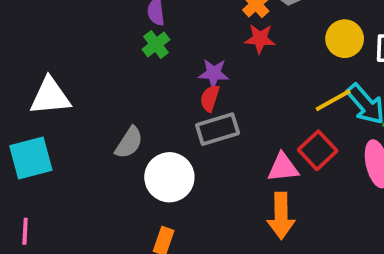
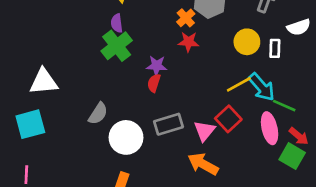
green cross: (156, 44) -> (117, 46), size x1.6
gray rectangle: (218, 129) -> (169, 124), moved
pink triangle: (283, 168) -> (204, 131), turned -45
orange arrow: (281, 216) -> (203, 164), turned 120

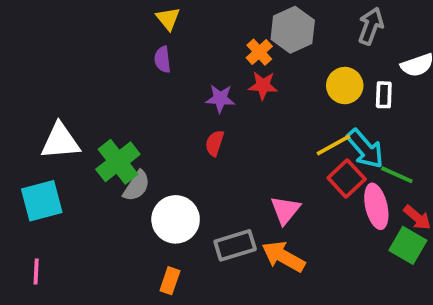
green cross: (117, 46) -> (118, 162), moved
purple star: (157, 66) -> (220, 99), moved
red square: (228, 119) -> (347, 178), moved
gray rectangle: (169, 124) -> (235, 245), moved

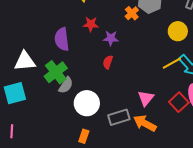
purple semicircle: (163, 59) -> (62, 39), moved, size x1.6
red star: (263, 86) -> (91, 24), moved
red square: (347, 178) -> (179, 102), moved

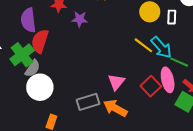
red semicircle: (108, 62) -> (40, 41), moved, size x1.6
yellow line: (172, 63) -> (143, 45), turned 66
white circle: (87, 103) -> (40, 87), moved

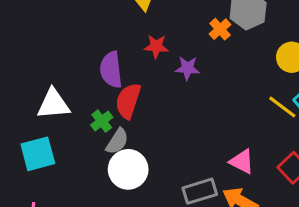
green cross: (22, 55) -> (102, 121), size x0.6
pink triangle: (116, 82) -> (242, 162), turned -42

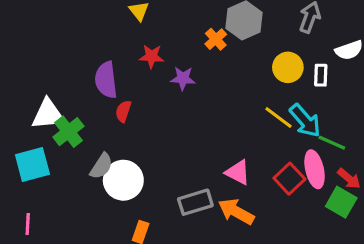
red semicircle: (128, 101) -> (123, 111), size x0.6
green cross: (102, 121) -> (68, 132), moved, size x1.4
gray semicircle: (117, 141) -> (101, 166), moved

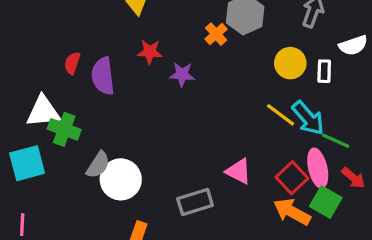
red semicircle: (123, 111) -> (72, 63), moved
green cross: (68, 132) -> (64, 129), turned -32
green square: (341, 202) -> (326, 202), moved
orange arrow: (236, 212) -> (292, 212), moved

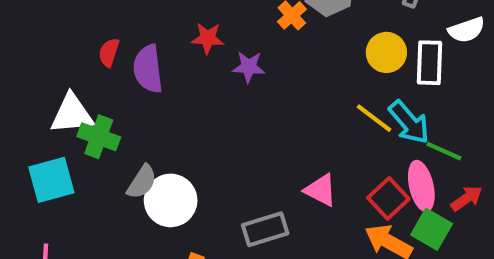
white rectangle: (324, 71) -> (430, 63), size x1.5
red arrow: (353, 178) -> (467, 198), turned -75

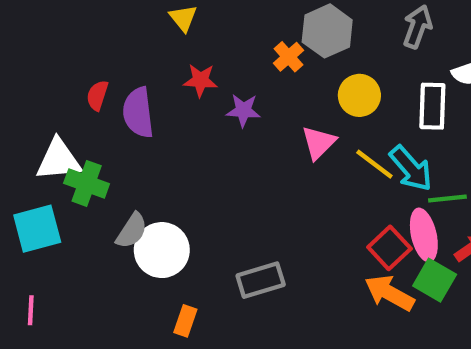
yellow circle: (386, 52) -> (359, 95), moved
green line: (444, 151) -> (447, 198), turned -30
pink triangle: (321, 190) -> (319, 143), moved, turned 48

